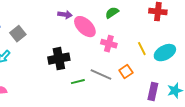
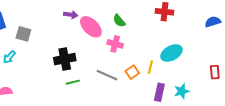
green semicircle: (112, 13) -> (119, 21), moved, turned -96
gray square: (18, 34) -> (23, 34), turned -35
yellow line: (142, 49) -> (150, 67), moved, turned 40
green line: (78, 82) -> (73, 82), moved

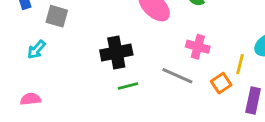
pink cross: (115, 44) -> (198, 47), moved
orange square: (132, 72) -> (221, 83), moved

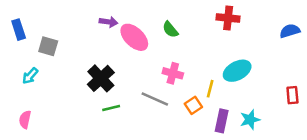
black cross: (116, 53) -> (101, 78), turned -32
pink semicircle: (31, 99) -> (25, 120), turned -72

